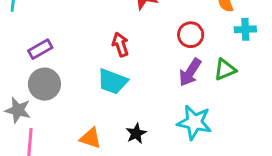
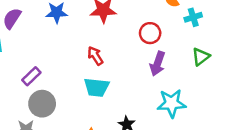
green triangle: (225, 70) -> (201, 57), moved

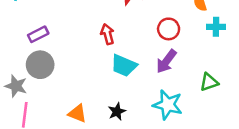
green triangle: (201, 57) -> (209, 82), moved
cyan trapezoid: (97, 87) -> (124, 65), moved

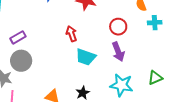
purple arrow: (166, 61) -> (118, 52), turned -54
green triangle: (209, 82) -> (155, 78), moved

